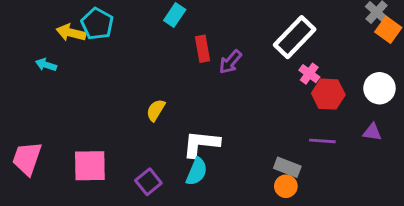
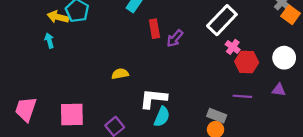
cyan arrow: (46, 65) -> (49, 41), moved, turned 56
yellow semicircle: (156, 110) -> (120, 74), turned 49
cyan semicircle: (197, 172) -> (162, 117), moved

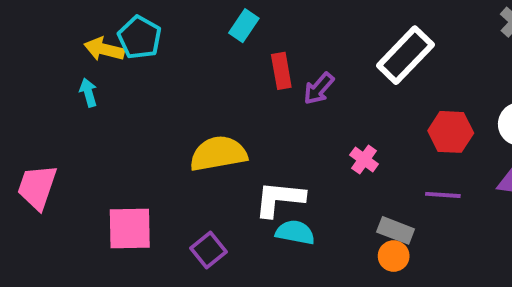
pink cross: (233, 47) -> (364, 160), moved
yellow semicircle: (120, 74) -> (218, 154), size x1.8
pink trapezoid: (26, 109) -> (37, 187), moved
cyan semicircle: (162, 117) -> (295, 232), turned -102

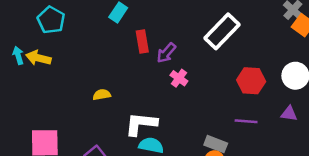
yellow arrow: (104, 49) -> (38, 58), moved
yellow semicircle: (218, 154) -> (102, 95), size x0.5
pink cross: (364, 160) -> (179, 78), moved

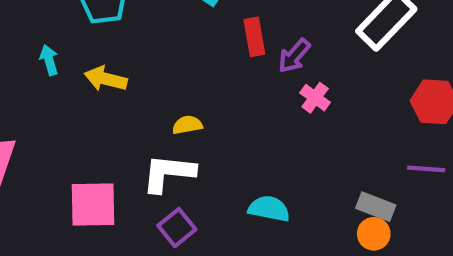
yellow arrow: (38, 58) -> (106, 79), moved
white L-shape: (141, 124) -> (168, 173), moved

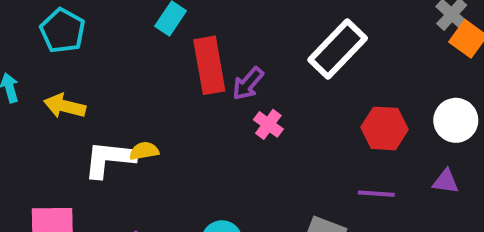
red rectangle: (254, 37) -> (209, 65), size x1.5
white L-shape: (168, 173) -> (109, 159), moved

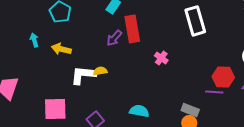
white rectangle: (338, 49) -> (195, 21), turned -60
purple arrow: (248, 84) -> (114, 38), moved
red hexagon: (384, 128) -> (223, 77), moved

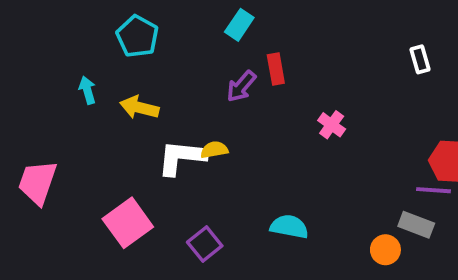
white rectangle: (195, 21) -> (420, 59), moved, size x0.5
red rectangle: (132, 29) -> (276, 69), size x0.6
pink square: (55, 109) -> (128, 223), turned -35
gray rectangle: (190, 110) -> (416, 225), moved

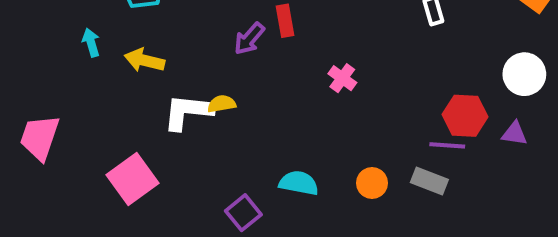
purple square: (205, 244) -> (243, 213), moved
orange circle: (385, 250) -> (372, 183), moved

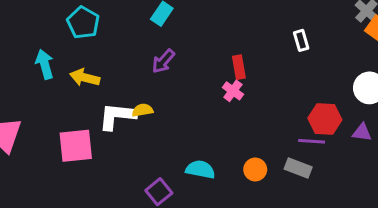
red rectangle: (285, 21) -> (239, 67), moved
cyan arrow: (91, 43) -> (45, 64), size x1.4
pink square: (133, 179) -> (76, 146), moved, turned 30

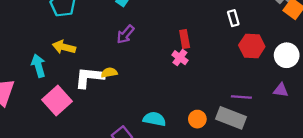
cyan arrow: (45, 64) -> (38, 66), moved
red hexagon: (325, 119) -> (252, 46), moved
pink square: (76, 146) -> (57, 100), turned -36
gray rectangle: (298, 168) -> (231, 118), size x1.4

